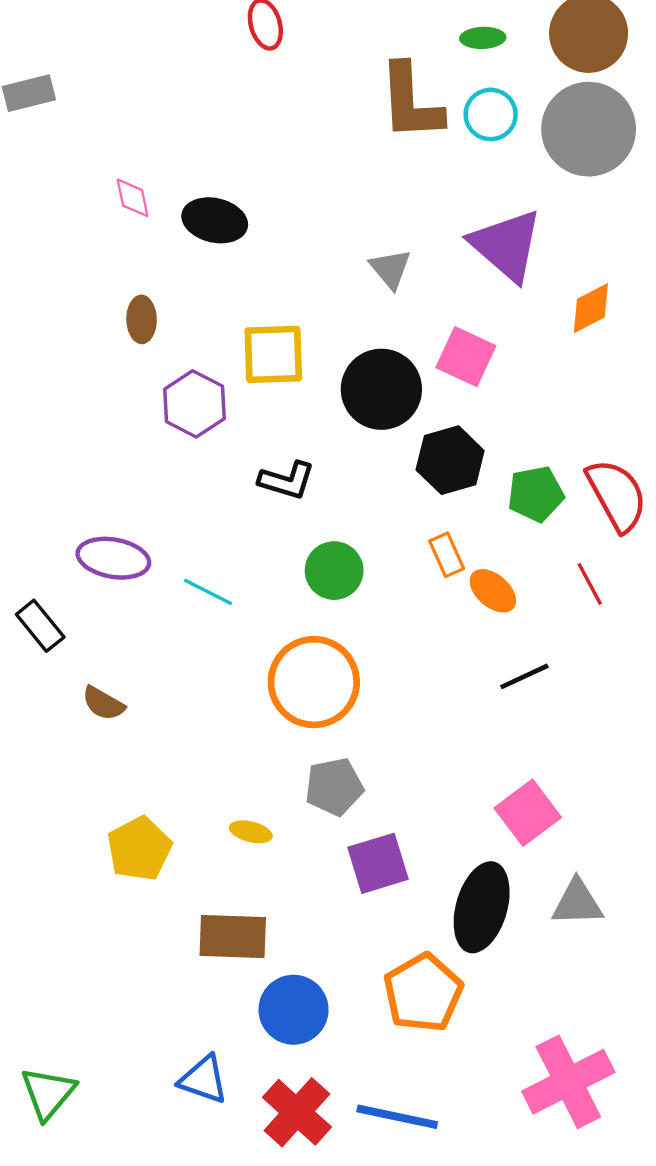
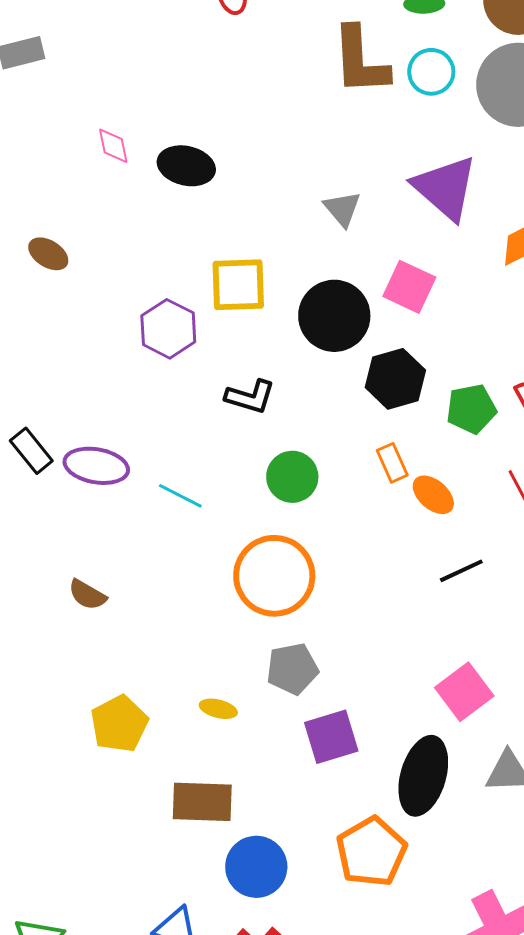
brown ellipse: (142, 319) -> (48, 254), moved, turned -57
black rectangle: (40, 626) -> (31, 451), moved

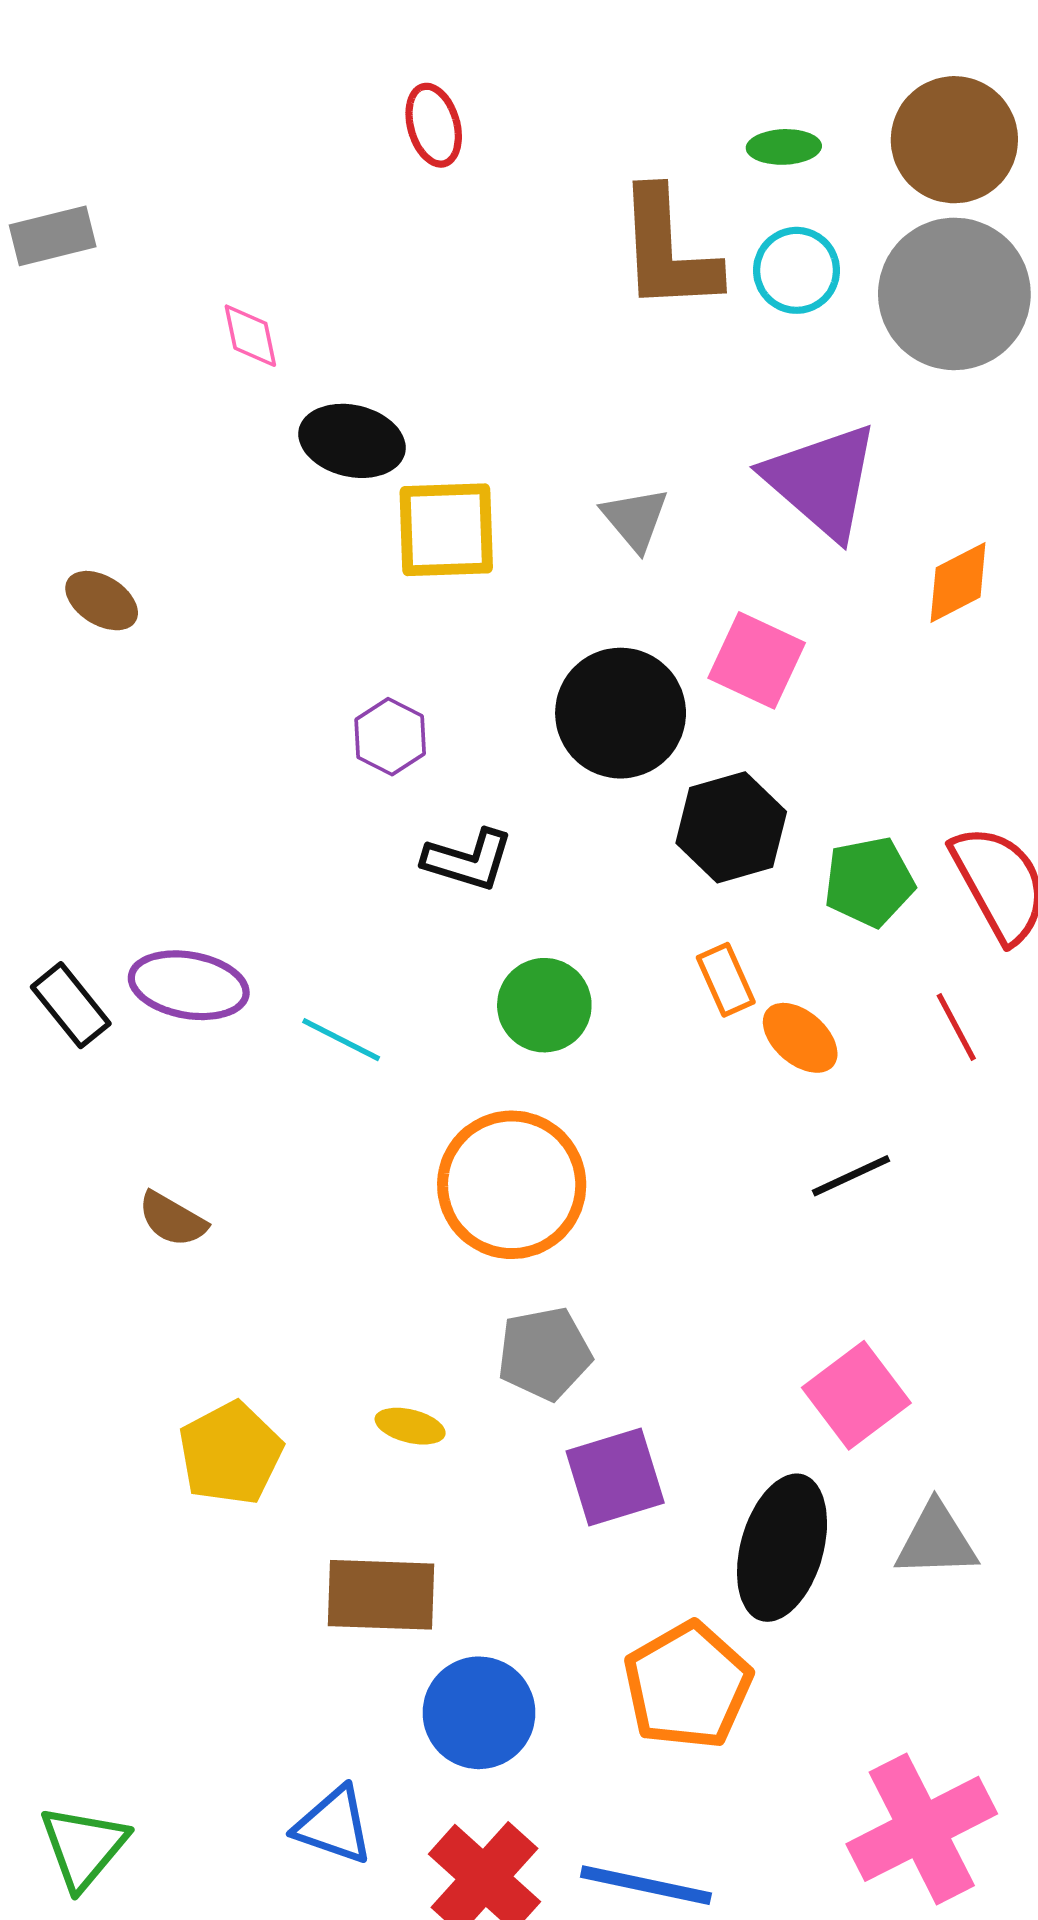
pink diamond: (113, 146) -> (250, 336), moved
yellow square: (238, 285) -> (446, 530), moved
purple hexagon: (168, 329) -> (390, 737), moved, size x0.7
black rectangle: (31, 451) -> (71, 1005), moved

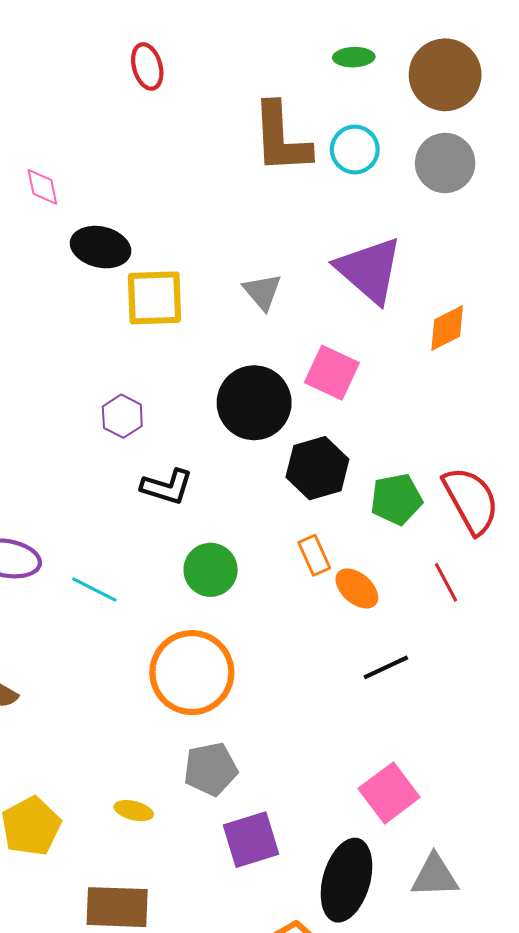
green ellipse: (784, 147) -> (354, 57), moved
gray circle: (954, 294) -> (445, 163), size x0.7

